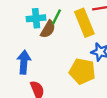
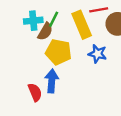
blue arrow: (24, 62) -> (52, 81), moved
yellow pentagon: (82, 71) -> (58, 52), moved

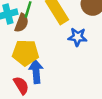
yellow pentagon: (58, 52) -> (25, 53), moved

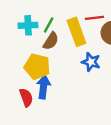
brown semicircle: (22, 23) -> (51, 41), moved

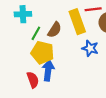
cyan cross: (28, 25) -> (23, 14), moved
green line: (49, 25) -> (36, 33), moved

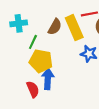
brown semicircle: (55, 30) -> (55, 27), moved

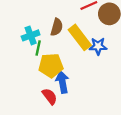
cyan cross: (19, 23) -> (31, 35), moved
yellow rectangle: (74, 28) -> (80, 37), moved

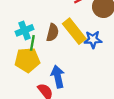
brown semicircle: (57, 27) -> (53, 33), moved
yellow pentagon: (51, 66) -> (27, 60), moved

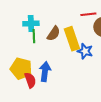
green line: (32, 43) -> (34, 36), turned -32
yellow pentagon: (27, 60) -> (21, 69), moved

